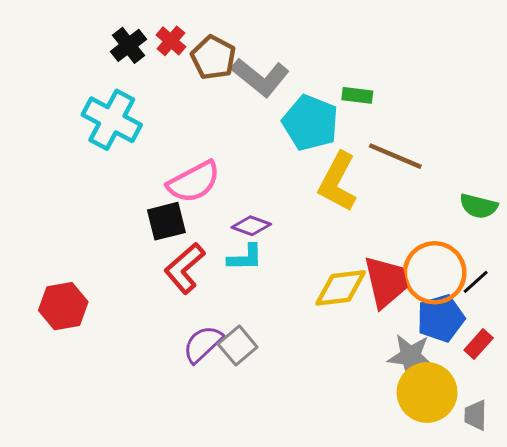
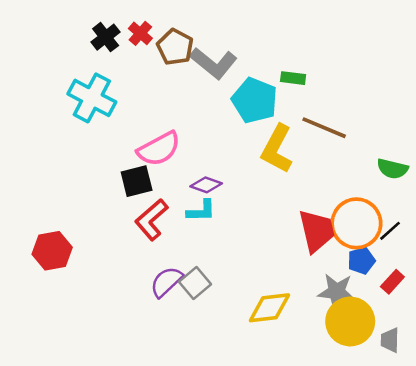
yellow diamond: (341, 288) -> (269, 308), moved
blue pentagon: (441, 318) -> (361, 261), size x0.7

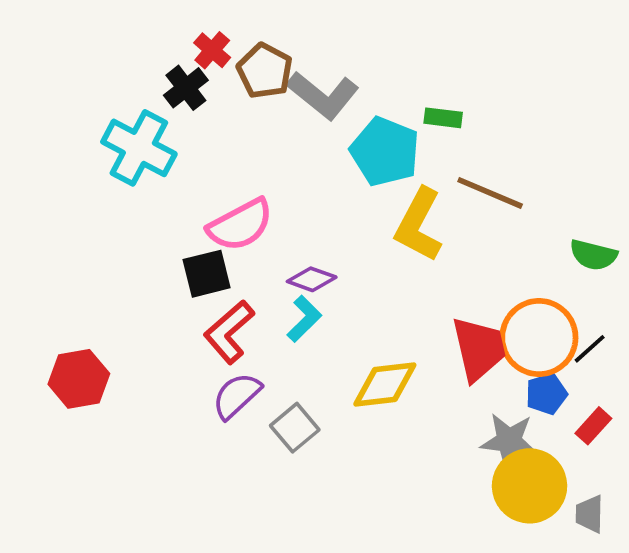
black cross: (106, 37) -> (186, 88), moved
cyan L-shape: (201, 211) -> (304, 319), turned -44
purple semicircle: (166, 282) -> (237, 396), moved
yellow diamond: (269, 308) -> (385, 384), moved

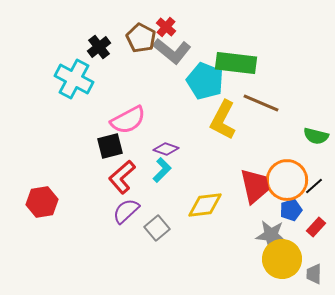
red cross: (212, 50) -> (166, 27), moved
green rectangle: (443, 118) -> (236, 63), size x2.0

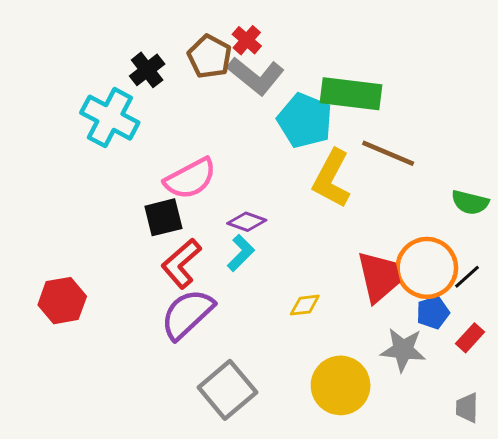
yellow diamond: (205, 205) -> (305, 305), size x0.6
purple semicircle: (126, 211) -> (187, 314), size x1.4
gray square: (157, 228) -> (227, 390), moved, size x1.5
yellow circle: (282, 259) -> (341, 385), moved

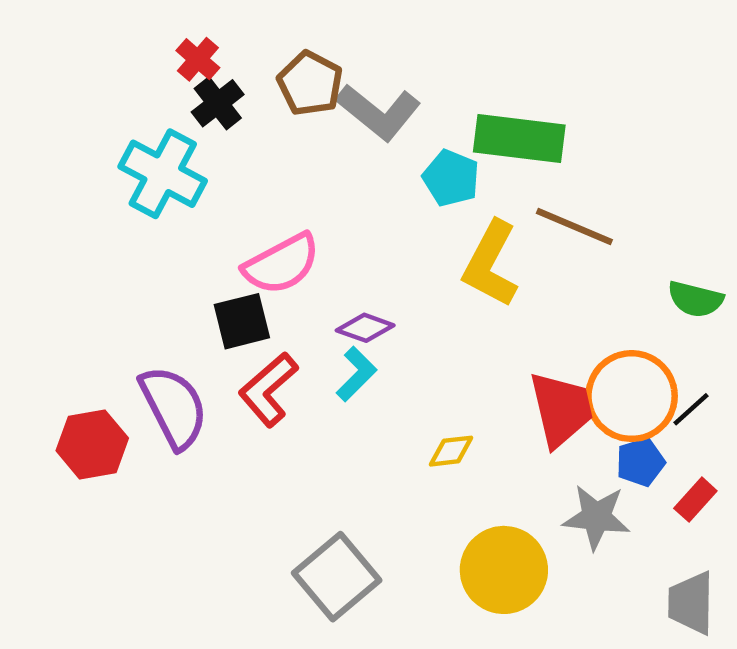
red cross: (247, 40) -> (198, 59), moved
cyan pentagon: (305, 121) -> (451, 178), size x0.7
purple semicircle: (187, 314) -> (174, 407), moved, turned 106
gray trapezoid: (467, 408) -> (691, 603), size x1.4

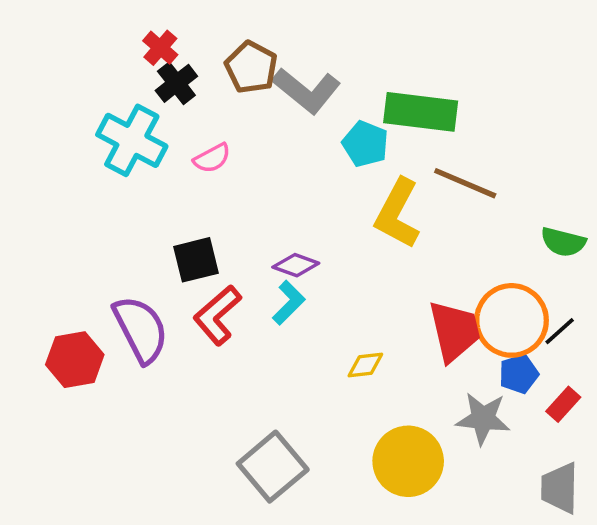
pink semicircle: (282, 264) -> (212, 158), moved, size x0.6

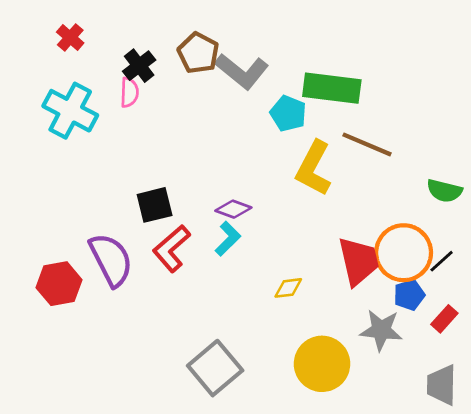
red cross: (160, 48) -> (70, 37), moved
cyan cross: (132, 140) -> (70, 111), moved
pink semicircle: (212, 158) -> (129, 92), moved, turned -60

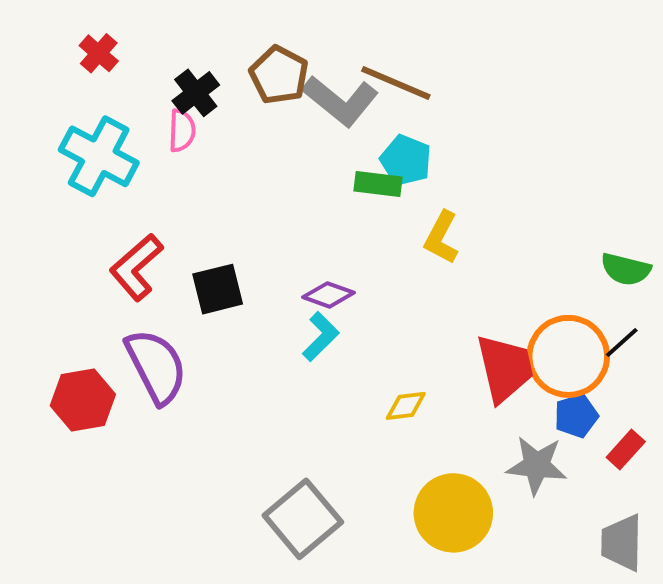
green rectangle: (332, 88) -> (378, 184), moved, size x0.6
brown line: (367, 144) -> (396, 83), moved
yellow L-shape: (314, 168) -> (441, 238), size x0.7
red L-shape: (171, 248) -> (136, 267), moved
black line: (442, 261) -> (622, 343), moved

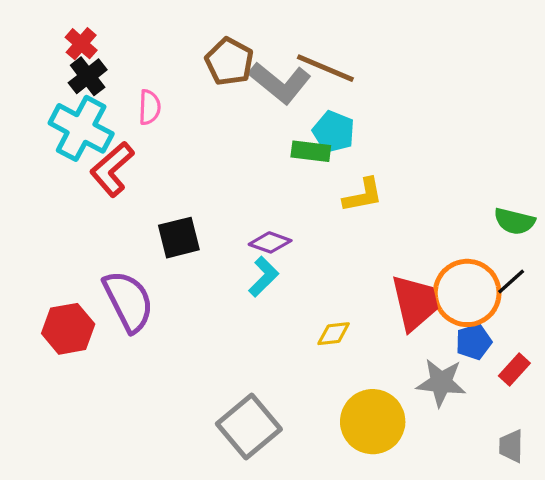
black cross: (196, 93) -> (88, 76), moved
yellow L-shape: (441, 238) -> (363, 195), turned -129
red L-shape: (136, 267) -> (112, 169), moved
gray trapezoid: (622, 543) -> (511, 446), size x0.7

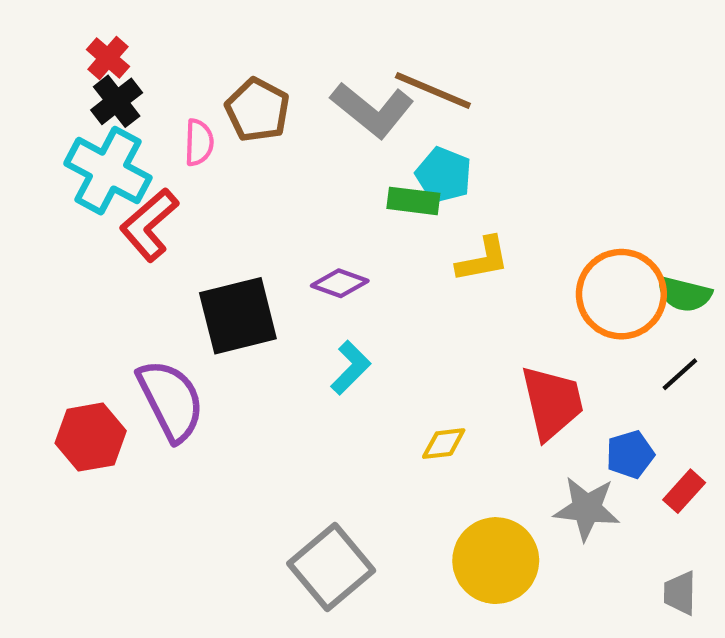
brown pentagon: (229, 62) -> (257, 110), moved
black square: (179, 238) -> (238, 316), size x1.4
purple diamond: (270, 242) -> (340, 283), moved
orange circle: (467, 293) -> (621, 294), moved

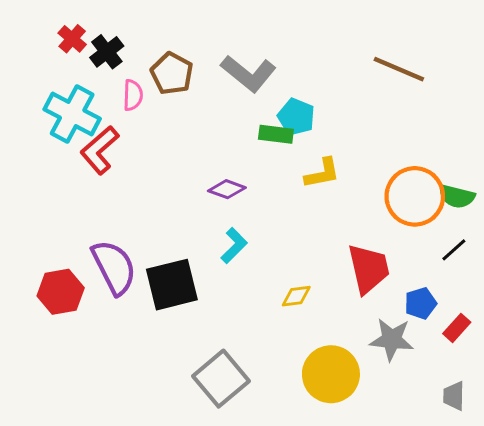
brown line: (433, 90) -> (399, 69), moved
black cross: (117, 101) -> (107, 52), moved
black square: (238, 316) -> (172, 285), moved

